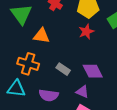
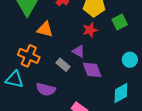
purple triangle: (82, 92) -> (79, 51), moved

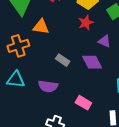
purple triangle: (79, 51) -> (104, 41), moved
orange cross: (29, 56) -> (18, 46), moved, turned -35

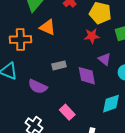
gray rectangle: (63, 60) -> (59, 65), turned -64

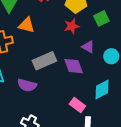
gray rectangle: (59, 65) -> (44, 61), size x1.6
pink rectangle: (67, 112) -> (77, 105), moved

